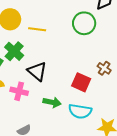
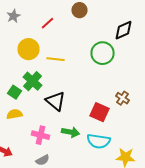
pink cross: (19, 91) -> (40, 135), moved

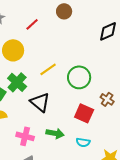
green circle: (102, 53) -> (79, 77), moved
yellow line: (56, 59) -> (48, 69), moved, turned -42
cyan semicircle: (98, 141) -> (83, 142), size x0.6

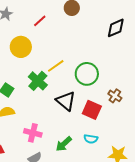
green cross: (17, 82) -> (38, 81), moved
black triangle: (40, 102) -> (66, 101), moved
green arrow: (55, 133) -> (64, 144), moved, turned 126

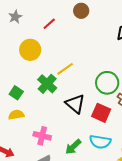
green circle: (87, 74) -> (107, 83), moved
cyan semicircle: (91, 139) -> (100, 142), size x1.5

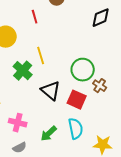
red line: (49, 24) -> (35, 17), moved, turned -64
yellow line: (65, 69) -> (41, 56), turned -72
cyan semicircle: (100, 142) -> (76, 129), turned -110

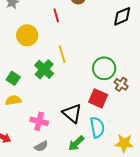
black triangle: (51, 91) -> (72, 113), moved
green arrow: (49, 134) -> (76, 143), moved

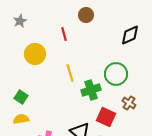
green circle: (104, 68) -> (116, 74), moved
green cross: (44, 69) -> (91, 90), moved, turned 30

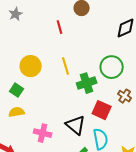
yellow circle: (35, 54) -> (31, 66), moved

